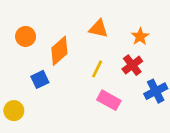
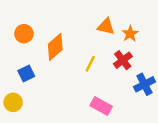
orange triangle: (98, 29) -> (106, 26), moved
blue square: (40, 79) -> (26, 73), moved
pink rectangle: (109, 100) -> (101, 106), moved

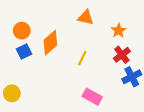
orange triangle: (106, 26) -> (86, 17), moved
red cross: (123, 60) -> (122, 55), moved
blue square: (26, 73) -> (24, 52), moved

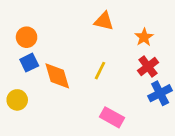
orange diamond: (50, 43) -> (57, 76), moved, turned -65
yellow circle: (12, 93) -> (17, 100), moved

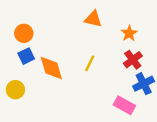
pink rectangle: (112, 117) -> (124, 105), moved

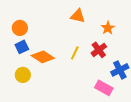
red cross: (133, 60) -> (99, 50), moved
orange diamond: (51, 68) -> (43, 57), turned -40
yellow circle: (15, 90) -> (23, 75), moved

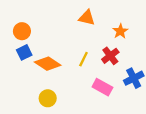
yellow circle: (23, 75) -> (48, 98), moved
pink rectangle: (104, 88) -> (102, 87), moved

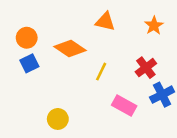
orange star: (120, 31) -> (154, 26), moved
red cross: (110, 56) -> (146, 68), moved
orange diamond: (48, 64) -> (70, 49), moved

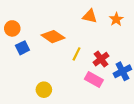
orange triangle: (105, 22) -> (90, 16), moved
orange circle: (27, 38) -> (12, 28), moved
red cross: (146, 68) -> (101, 59), moved

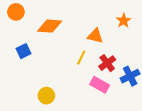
orange triangle: (90, 16) -> (95, 36), moved
orange circle: (12, 28) -> (16, 12), moved
orange diamond: (53, 37) -> (50, 26), moved, turned -30

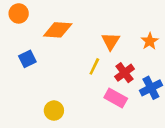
orange star: (124, 21) -> (150, 41), moved
orange triangle: (95, 36) -> (111, 41), turned 49

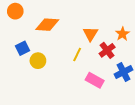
red cross: (125, 73) -> (107, 50), moved
yellow circle: (54, 111) -> (38, 61), moved

